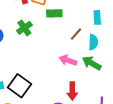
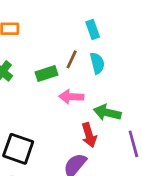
green rectangle: (54, 13) -> (46, 73), moved
green arrow: (92, 63) -> (107, 113), moved

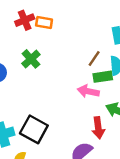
green rectangle: (46, 73) -> (103, 77), moved

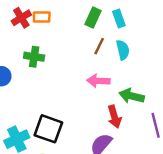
green cross: (31, 59) -> (34, 57), turned -30
green rectangle: (103, 77) -> (93, 18), moved, turned -48

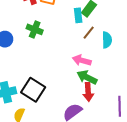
cyan rectangle: (119, 18) -> (78, 15), moved
green arrow: (132, 96) -> (87, 77), moved

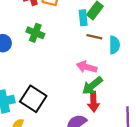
brown line: (89, 33) -> (94, 37), turned 64
green arrow: (87, 77) -> (92, 86), turned -66

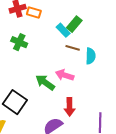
cyan rectangle: (83, 18) -> (63, 30), turned -40
green arrow: (92, 86) -> (45, 82), moved, turned 72

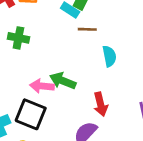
cyan semicircle: (91, 56) -> (109, 56), moved
pink arrow: (65, 75) -> (42, 86), moved

